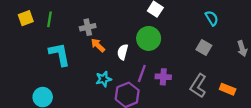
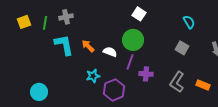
gray cross: (88, 27) -> (66, 17), moved
white semicircle: (123, 52) -> (110, 52), turned 96
cyan L-shape: (60, 54) -> (64, 45), moved
purple line: (142, 73) -> (130, 62), moved

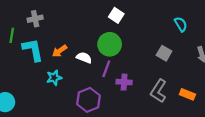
cyan semicircle: (189, 22) -> (181, 24), moved
green line: (45, 23) -> (12, 35), moved
orange arrow: (88, 46) -> (60, 51), turned -80
cyan star: (93, 76) -> (54, 78), moved

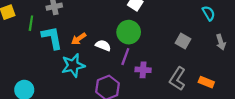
cyan semicircle: (181, 24) -> (209, 13), moved
cyan star: (54, 78) -> (73, 65), size x1.5

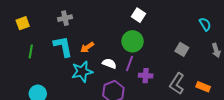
green line: (31, 23) -> (31, 51), moved
white semicircle: (103, 45) -> (109, 63), moved

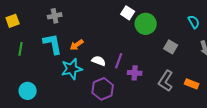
green circle: (133, 41) -> (146, 24), moved

